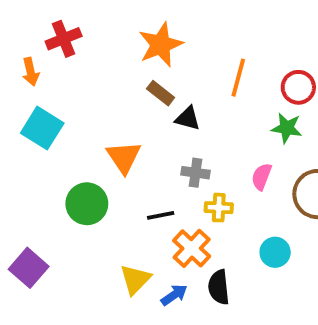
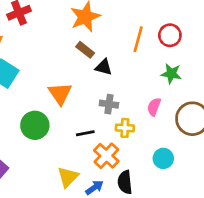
red circle: (298, 87) -> (170, 35), moved

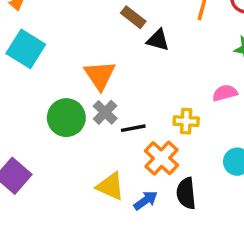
gray cross: (109, 104) -> (105, 112), moved, turned 36
pink semicircle: (154, 107) -> (225, 93), turned 54
yellow triangle: (68, 177) -> (110, 186), turned -50

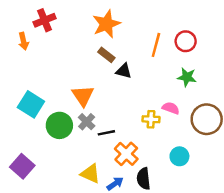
cyan square: (26, 49) -> (31, 104), moved
pink semicircle: (225, 93) -> (171, 108), turned 35
yellow cross: (186, 121) -> (151, 119), moved

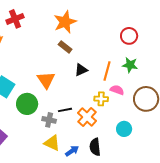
orange line: (156, 45) -> (107, 71), moved
black triangle: (124, 71) -> (81, 70), moved, turned -40
gray cross: (87, 122) -> (49, 120), moved, turned -32
orange cross: (126, 154) -> (87, 117), moved

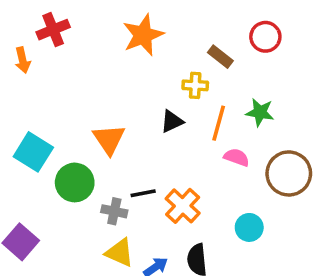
red circle: (129, 36) -> (265, 37), moved
brown rectangle: (65, 47) -> (220, 57), moved
yellow cross: (101, 99) -> (195, 85), moved

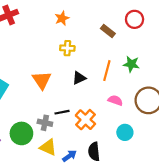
orange star: (143, 35) -> (62, 18), size x0.6
yellow cross: (195, 85) -> (67, 48), moved
black triangle: (172, 121) -> (79, 78), moved
pink semicircle: (237, 157) -> (115, 100), moved
green circle: (75, 182) -> (21, 133), moved

